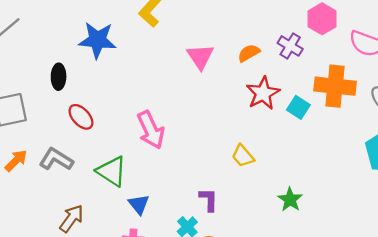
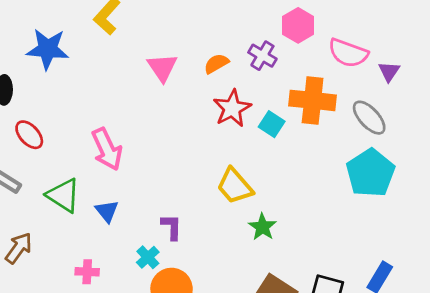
yellow trapezoid: (243, 156) -> (235, 186), moved, size x1.4
blue triangle: (139, 204) -> (107, 211), moved

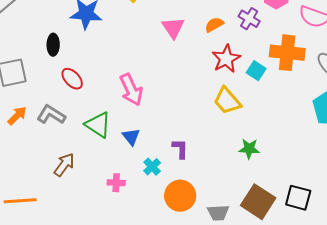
yellow trapezoid: (235, 186) -> (227, 101), moved
green star: (262, 227) -> (249, 149), turned -30
cyan cross: (148, 257) -> (152, 167), moved

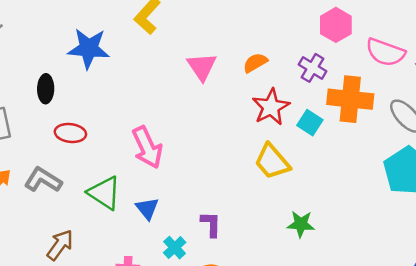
purple cross: (249, 19) -> (313, 68), moved
red ellipse: (72, 79) -> (70, 133), turned -40

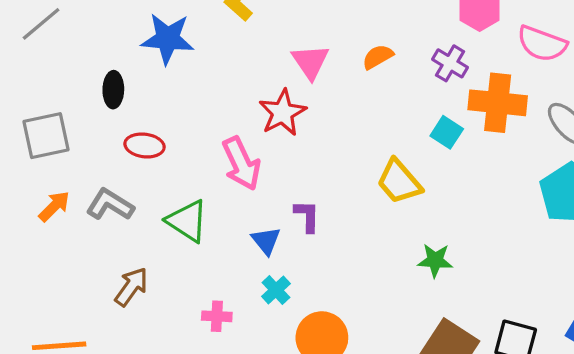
red star: (271, 107) -> (282, 113), moved
blue triangle: (147, 208) -> (266, 241), moved
purple L-shape: (211, 224) -> (307, 216), moved

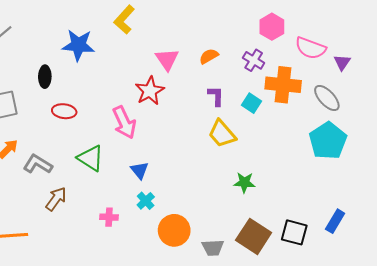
gray L-shape: (110, 205) -> (38, 164), moved
purple L-shape: (307, 216) -> (216, 96), moved

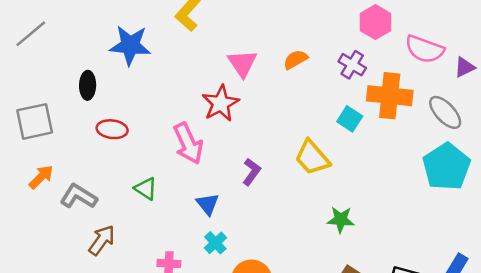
purple triangle: (342, 62) -> (465, 67), turned 30
purple L-shape: (216, 96) -> (252, 172), moved, turned 35
green triangle: (91, 158) -> (146, 189), size x0.7

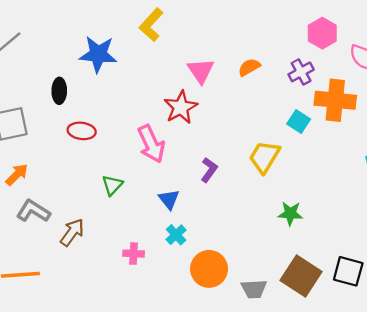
purple cross: (352, 65) -> (301, 72), turned 30
yellow trapezoid: (312, 158) -> (264, 157), turned 72
green triangle: (146, 189) -> (112, 185), turned 40
gray L-shape: (79, 196) -> (33, 211), moved

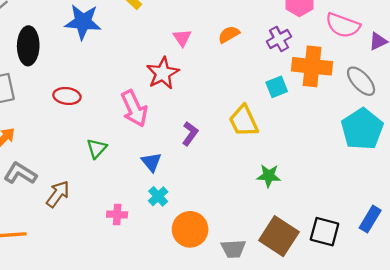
pink triangle: (201, 71) -> (182, 38), size x0.7
black ellipse: (59, 91) -> (28, 46), moved, size x1.5
cyan square: (299, 121) -> (277, 87), turned 35
yellow trapezoid: (264, 157) -> (244, 121), turned -56

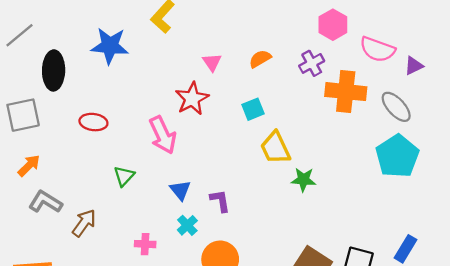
cyan square: (277, 87) -> (253, 109), moved
purple L-shape: (190, 134) -> (220, 201), moved, turned -45
green star: (269, 176) -> (303, 180), moved

